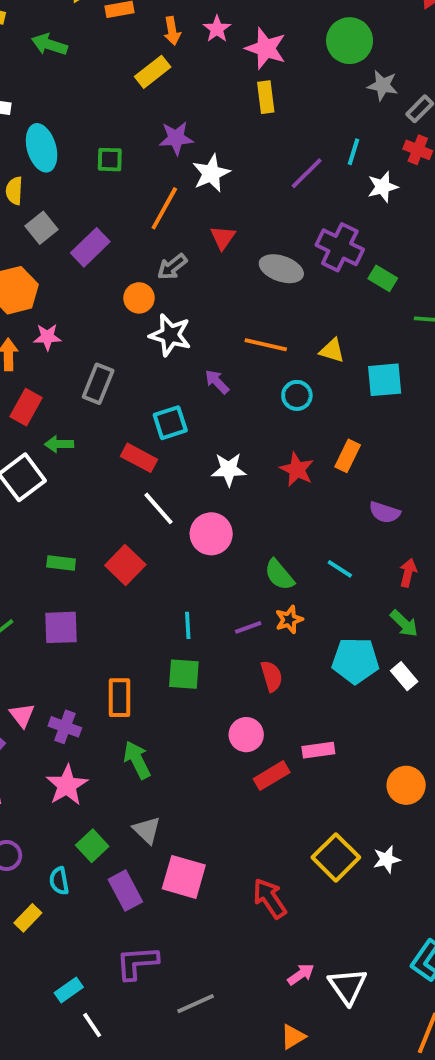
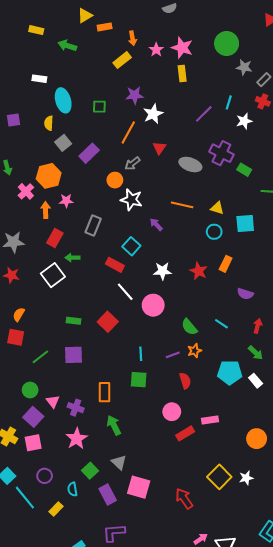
pink star: (217, 29) -> (156, 50), moved
cyan circle: (297, 395) -> (214, 232), moved
cyan square: (170, 423) -> (131, 246), turned -30

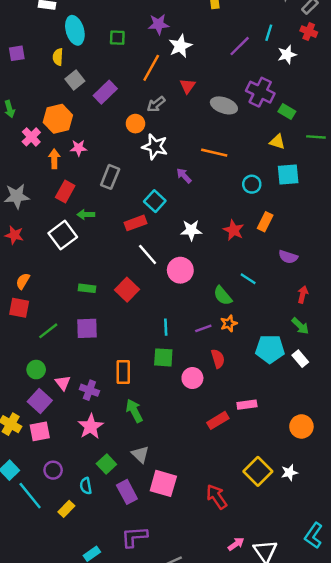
yellow triangle: (217, 208) -> (277, 142), moved
red rectangle: (115, 265) -> (135, 223), turned -48
cyan line: (221, 324) -> (248, 279), moved
pink circle: (172, 412) -> (192, 378), moved

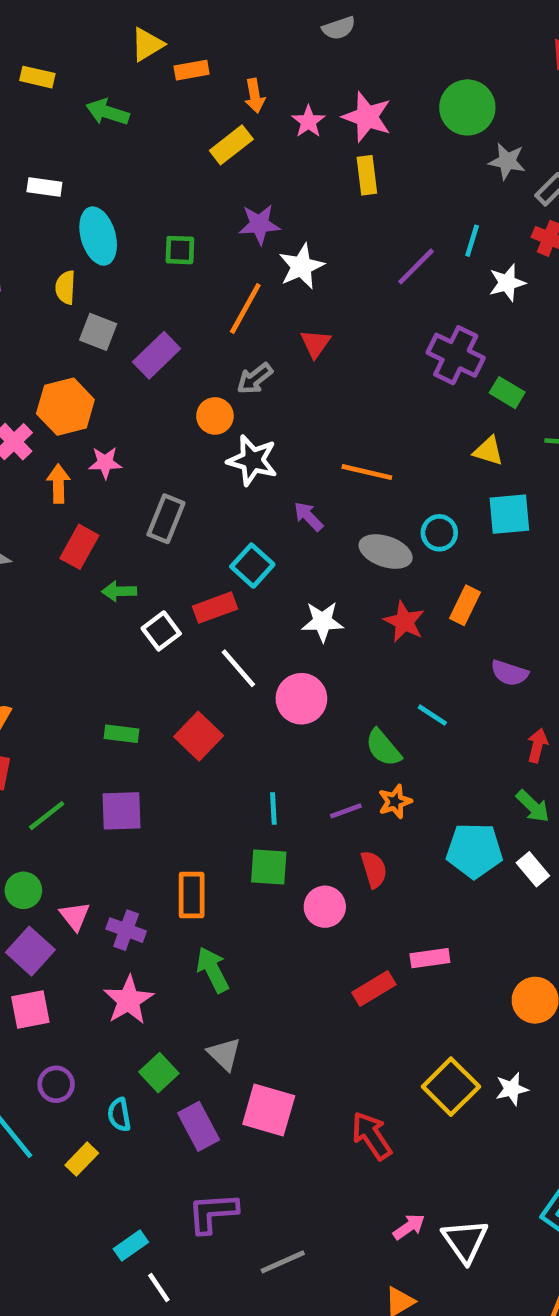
gray square: (75, 80) -> (98, 332), turned -30
gray ellipse: (224, 105) -> (386, 551), moved
white square: (63, 235) -> (161, 631), moved, size x0.7

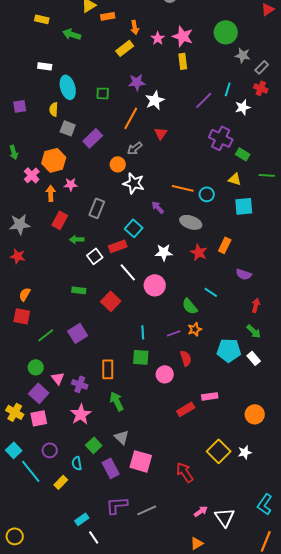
cyan circle: (439, 533) -> (207, 194), moved
green rectangle: (122, 734) -> (79, 290), moved
purple square: (122, 811) -> (78, 333), turned -30
gray line: (283, 1262) -> (147, 510), moved

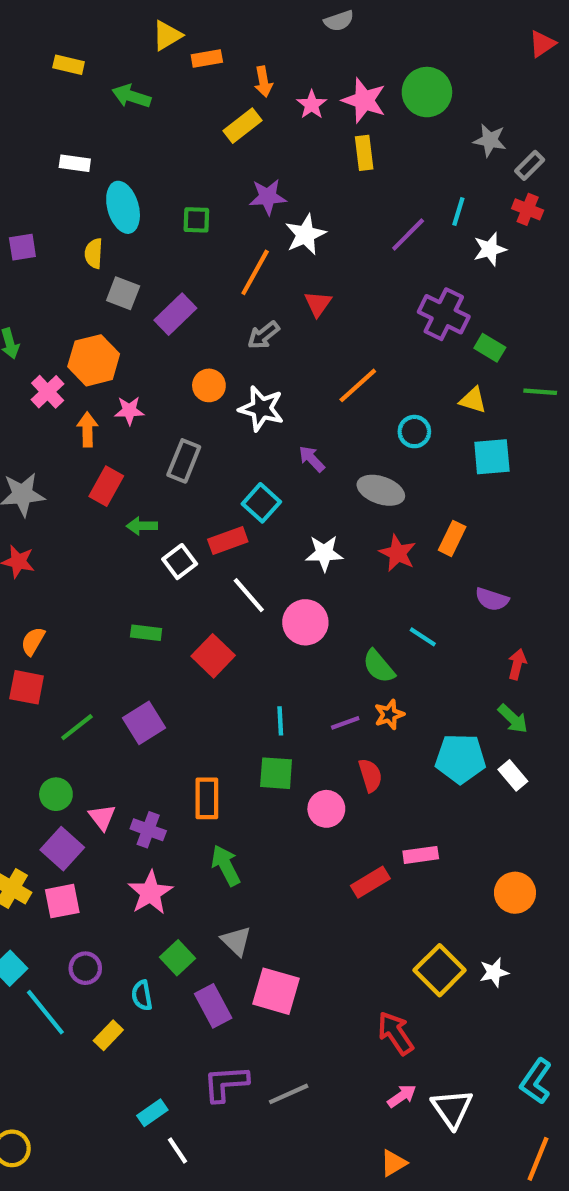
green circle: (226, 32) -> (427, 92), moved
orange circle: (118, 164) -> (209, 385), moved
orange line: (183, 188) -> (358, 385), moved, turned -55
red arrow: (185, 472) -> (396, 1033), moved

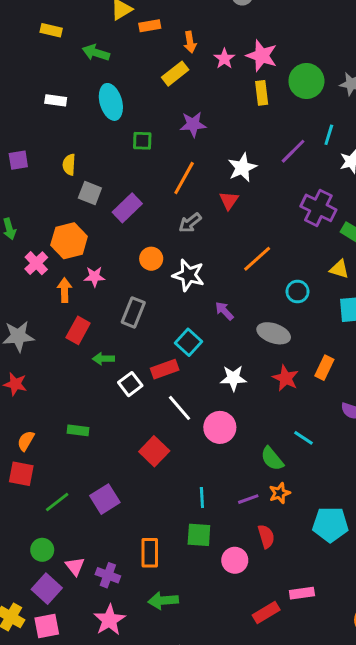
green circle: (427, 92) -> (306, 81), moved
cyan ellipse: (123, 207) -> (111, 102), moved
white star: (305, 235) -> (242, 168), moved
green rectangle: (146, 633) -> (78, 430), moved
green arrow: (226, 865) -> (163, 601), turned -68

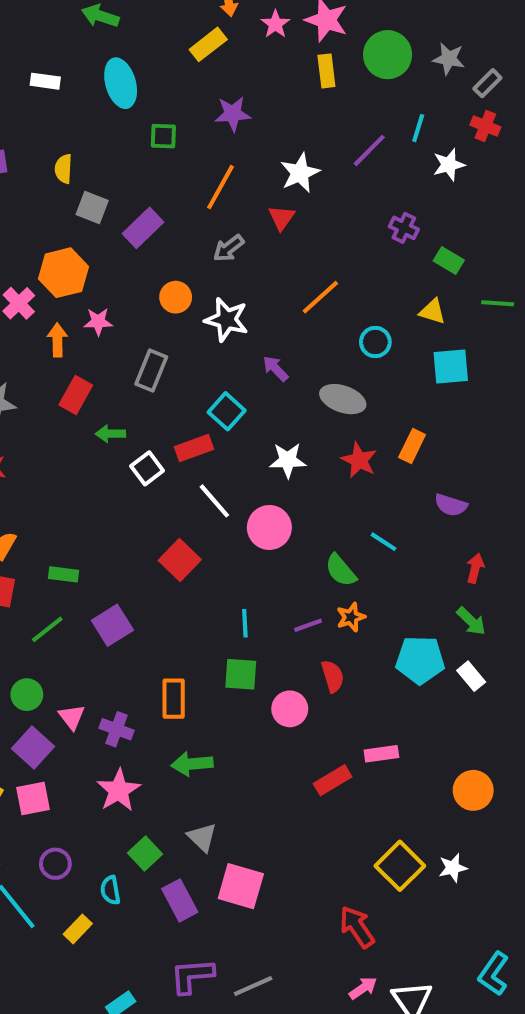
purple cross: (318, 208) -> (404, 228), size x0.6
green rectangle: (78, 430) -> (64, 574), moved

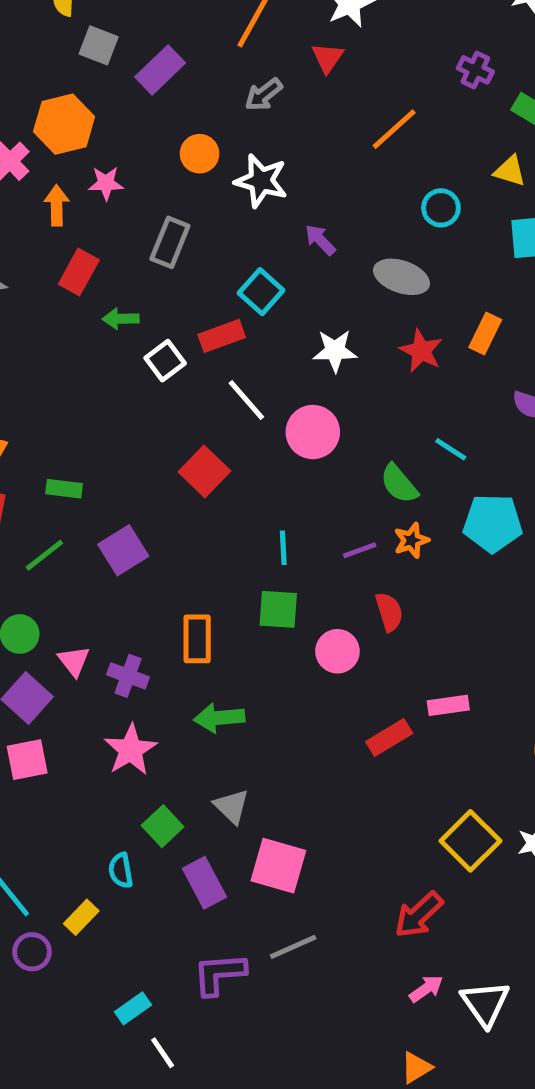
orange line: (320, 297) -> (394, 129), moved
cyan pentagon: (420, 660) -> (493, 523), moved
purple circle: (55, 864) -> (32, 952), moved
red arrow: (357, 927) -> (419, 915), turned -99
gray line: (253, 986) -> (293, 947), moved

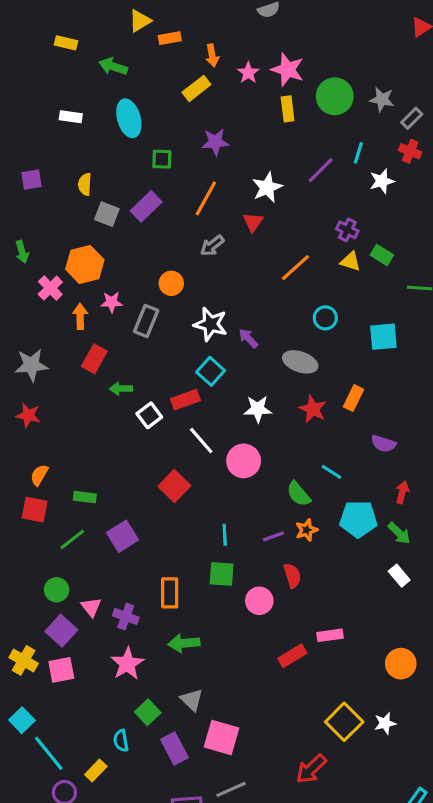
purple rectangle: (160, 70) -> (146, 206), moved
yellow triangle: (510, 171) -> (350, 261), moved
white star: (261, 181) -> (211, 324), moved
gray rectangle: (170, 242) -> (146, 321), moved

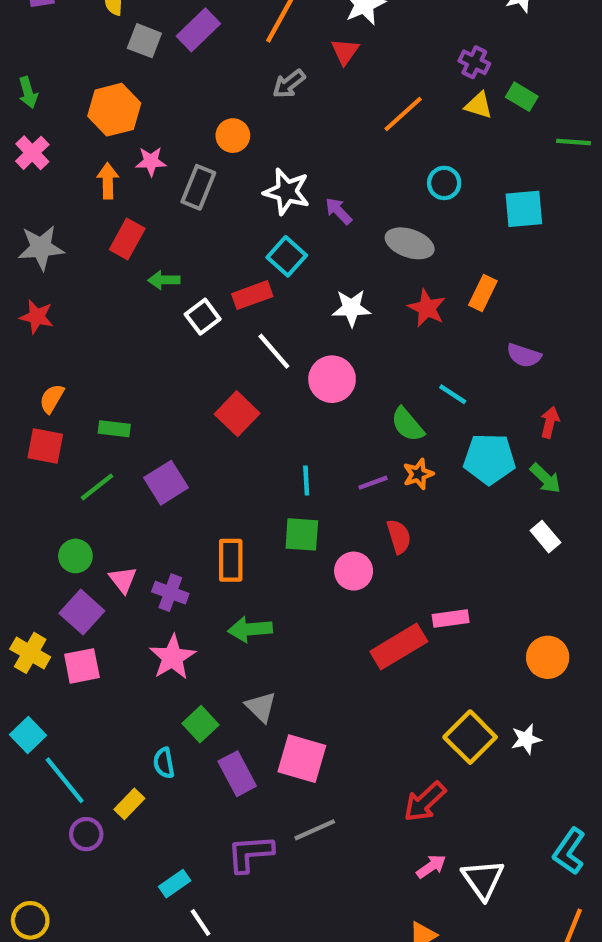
pink cross: (50, 288) -> (32, 153), moved
red rectangle: (292, 656) -> (399, 647), size x1.4

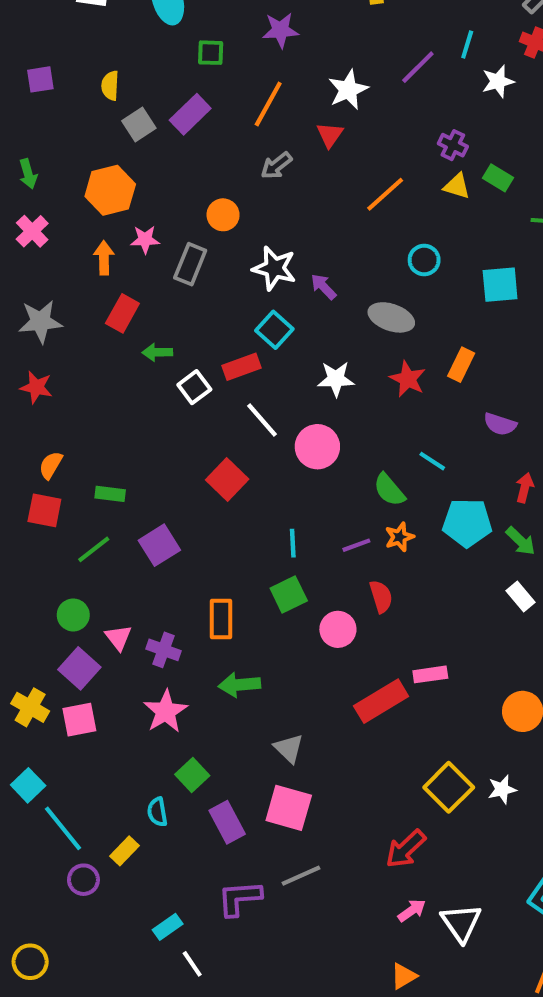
gray square: (144, 41) -> (139, 125), turned 36
green square: (302, 534) -> (289, 594), turned -30
gray triangle: (261, 707) -> (289, 748), moved

